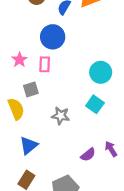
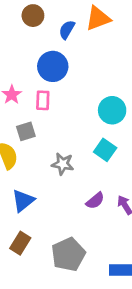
purple semicircle: (88, 155) -> (95, 201), moved

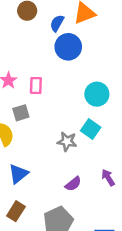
blue circle: (53, 66) -> (68, 47), moved
gray star: (63, 164) -> (67, 141), moved
purple semicircle: (95, 201) -> (73, 184), moved

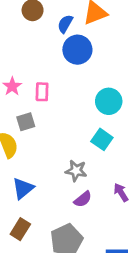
gray star: (67, 141) -> (76, 171), moved

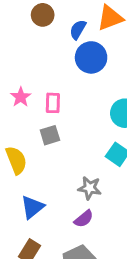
gray square: (26, 122) -> (50, 135), moved
purple semicircle: (83, 199) -> (84, 219), moved

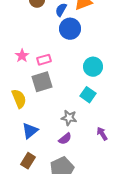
pink rectangle: (53, 103) -> (44, 60), turned 72
gray square: (50, 135) -> (42, 82), size x1.5

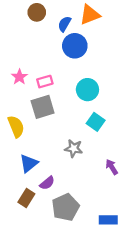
cyan circle: (93, 67) -> (87, 90), moved
purple semicircle: (65, 139) -> (47, 183), moved

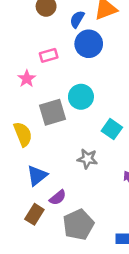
pink rectangle: (45, 82) -> (49, 55), moved
cyan circle: (87, 90) -> (81, 97), moved

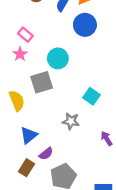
blue circle: (89, 44) -> (85, 25), moved
pink rectangle: (49, 55) -> (25, 35), moved, turned 56
cyan circle: (81, 97) -> (58, 58), moved

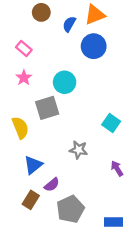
pink rectangle: (25, 35) -> (24, 49), moved
cyan square: (91, 96) -> (111, 123), moved

